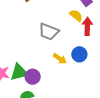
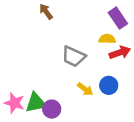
yellow semicircle: (76, 15) -> (107, 39), turned -40
red arrow: (87, 26) -> (120, 53), turned 66

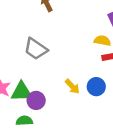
gray trapezoid: (74, 56) -> (36, 49), moved

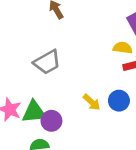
gray trapezoid: (36, 49) -> (47, 62), turned -60

